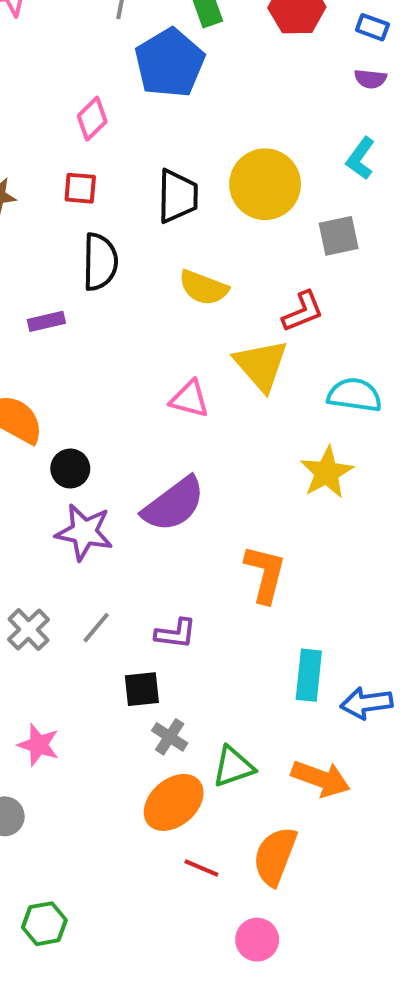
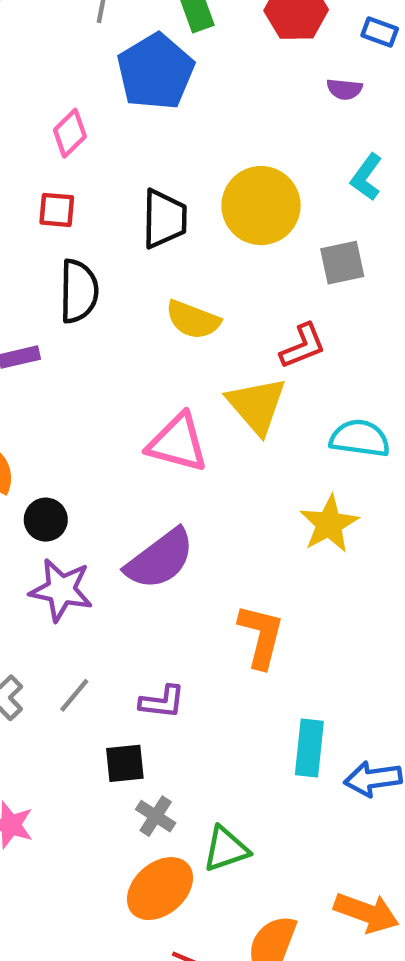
purple semicircle: (370, 79) -> (344, 89), moved
pink triangle: (190, 399) -> (178, 443), size x1.4
orange arrow: (321, 779) -> (366, 913), moved

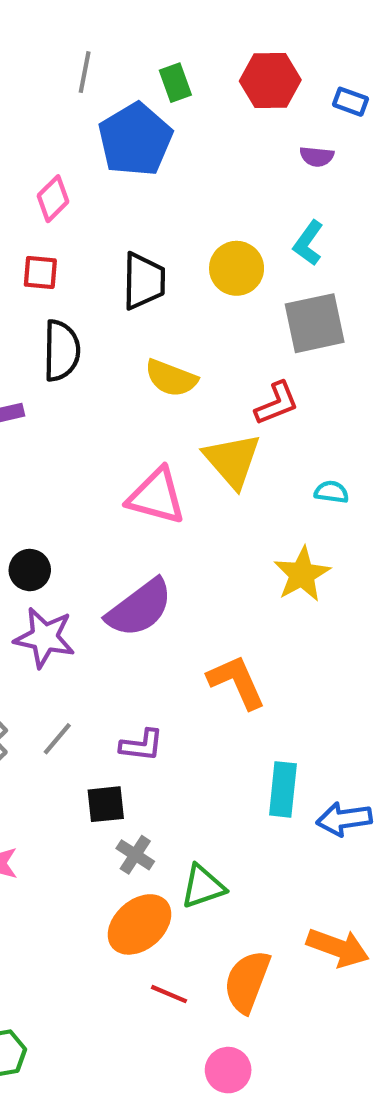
cyan L-shape: (366, 177) -> (308, 243), moved
yellow circle: (261, 206) -> (237, 268), size x0.7
gray square: (342, 263) -> (315, 323), size x1.4
cyan semicircle: (360, 438) -> (331, 492), size x0.6
orange L-shape: (261, 636) -> (237, 682), turned -38

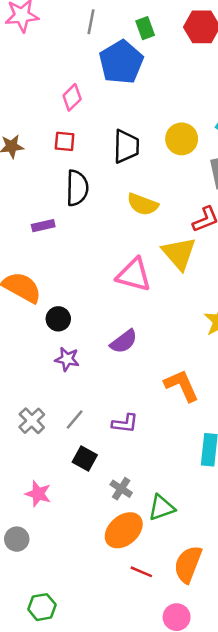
purple semicircle: (139, 608) -> (124, 341), size x0.7
purple star: (45, 638) -> (67, 359), size x0.7
black square: (106, 804) -> (85, 459), moved, turned 35

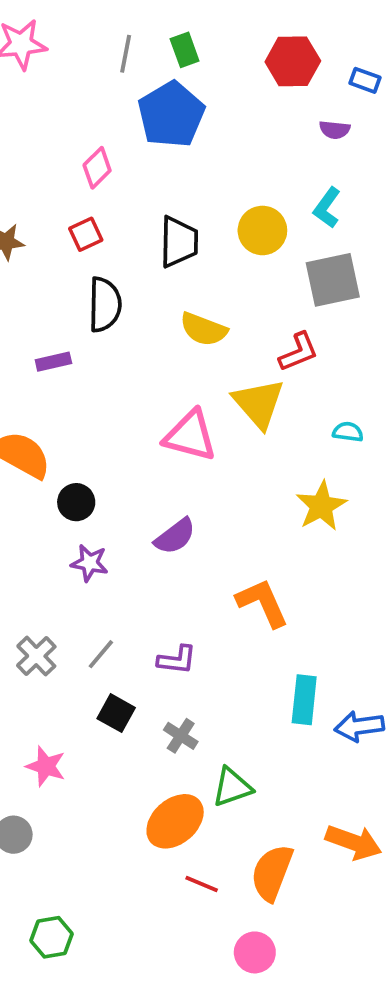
green rectangle: (145, 28) -> (185, 50), moved
red square: (65, 141) -> (86, 234), turned -30
gray cross: (121, 489) -> (181, 736), moved

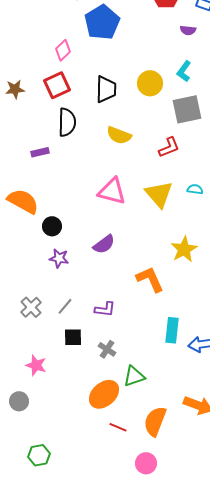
red square: (86, 234) -> (57, 85), size x1.5
yellow triangle: (259, 403) -> (159, 194), moved
yellow star: (321, 506) -> (184, 249), moved
black square: (116, 713) -> (73, 337), turned -30

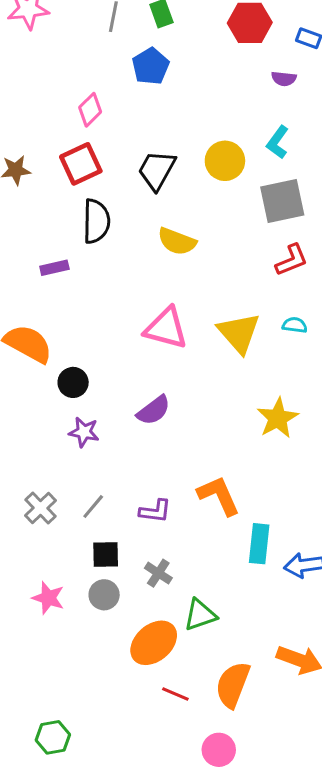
blue pentagon: (102, 22) -> (151, 66), size x0.7
black trapezoid: (106, 89) -> (157, 170), turned -152
red L-shape: (169, 147) -> (292, 260), moved
orange L-shape: (150, 279) -> (219, 496), moved
gray circle: (19, 401) -> (104, 595), moved

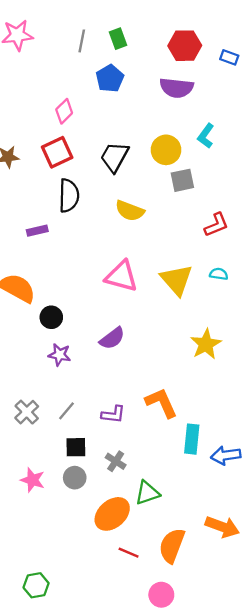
purple semicircle: (284, 79) -> (177, 88), moved, size x1.8
gray square: (282, 201) -> (182, 180), moved, size x0.7

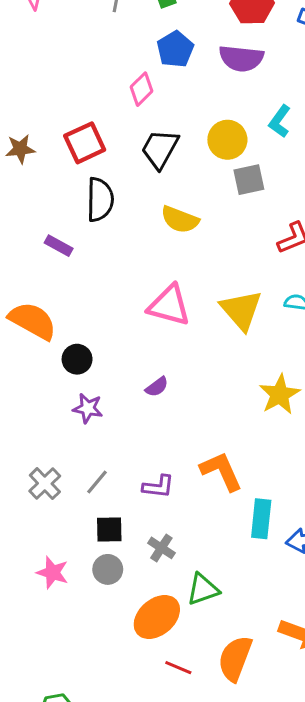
blue pentagon: (110, 78) -> (175, 49), moved
pink diamond: (64, 111) -> (141, 89), moved
purple rectangle: (37, 231) -> (59, 246), turned 42
purple semicircle: (112, 338) -> (157, 387), size x0.7

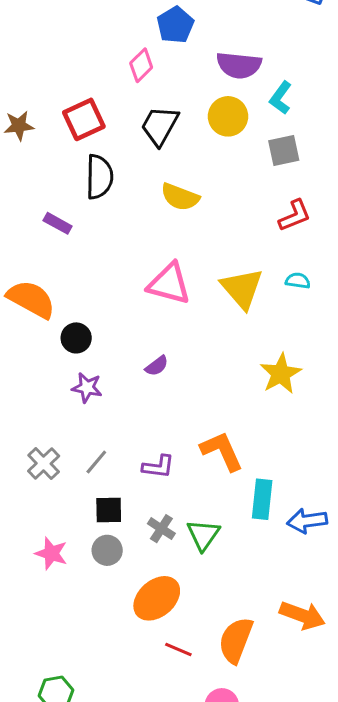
purple semicircle: (241, 58) -> (239, 65), moved
gray square: (249, 180) -> (284, 150), moved
green triangle: (203, 589) -> (203, 535), moved, turned -36

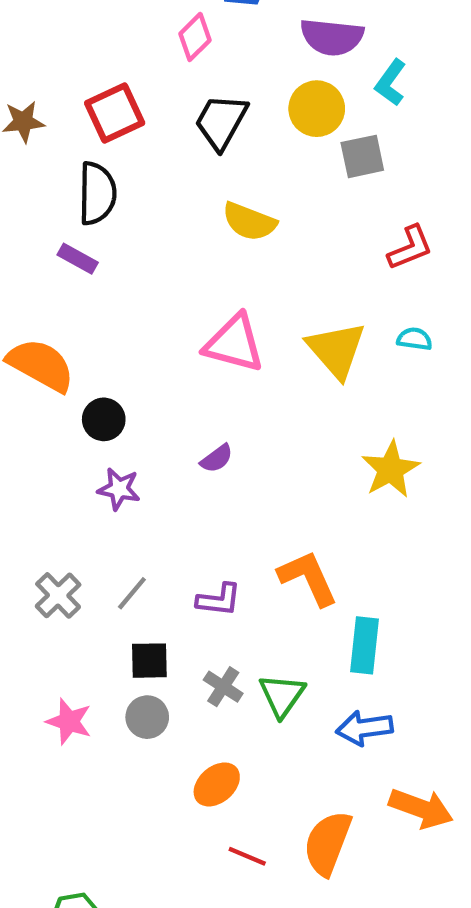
gray square: (284, 150) -> (362, 156), moved
black semicircle: (99, 177) -> (97, 193), moved
blue arrow: (307, 521) -> (364, 728), moved
orange ellipse: (157, 598) -> (217, 784), size x0.7

